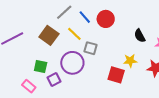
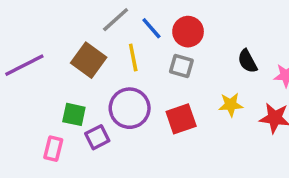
yellow line: (74, 34) -> (133, 57), turned 35
gray square: (91, 48) -> (181, 66), moved
red square: (116, 75) -> (181, 119), moved, turned -36
pink rectangle: (29, 86) -> (53, 149), turned 64

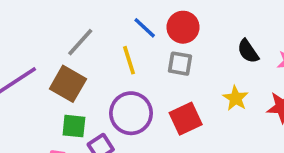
gray line: (116, 20) -> (80, 42), moved
brown square: (89, 60) -> (68, 84), moved
yellow star: (231, 105) -> (236, 98), turned -30

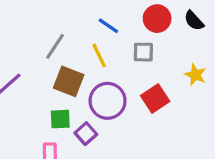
red circle: (183, 27) -> (157, 19), moved
black semicircle: (248, 51) -> (194, 21), moved
brown square: (68, 84) -> (69, 81), moved

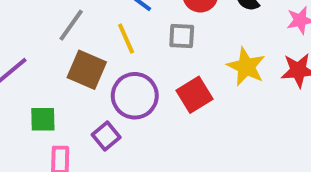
yellow star: (195, 75) -> (246, 67), size x1.4
green square: (60, 119) -> (43, 119), moved

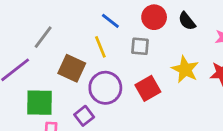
gray line: (71, 25) -> (43, 37), moved
green square: (43, 119) -> (39, 103), size x1.5

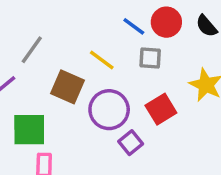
blue line: (110, 21) -> (134, 26), moved
yellow line: (100, 47) -> (102, 60), turned -30
purple square: (84, 116) -> (131, 143), moved

